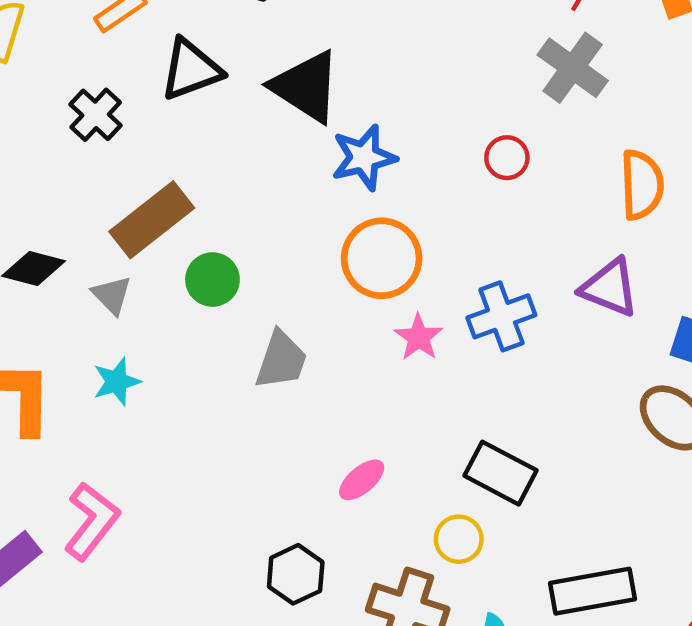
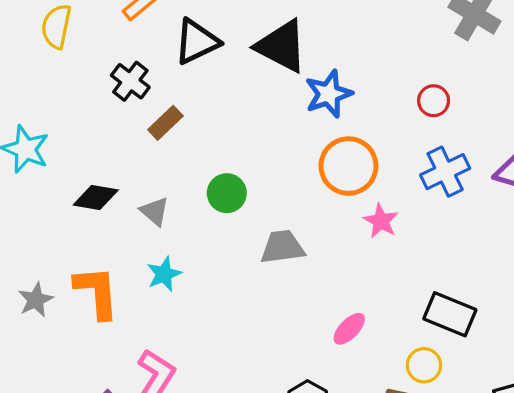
red circle: (507, 158) -> (434, 101), moved
brown rectangle: (152, 220) -> (165, 123), moved, size x0.6
blue cross: (501, 316) -> (445, 172), moved
gray trapezoid: (281, 360) -> (282, 247), turned -111

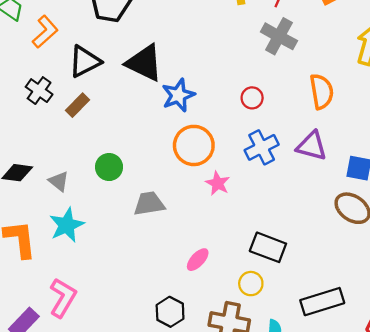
brown rectangle: (165, 123) -> (78, 105), moved
cyan star: (164, 274) -> (67, 225), size x1.4

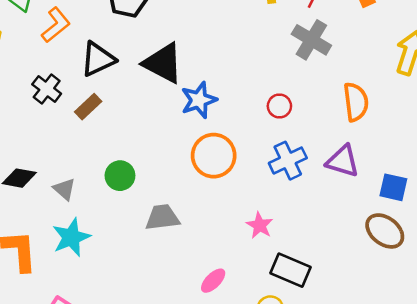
pink star: (218, 183) -> (260, 225), moved

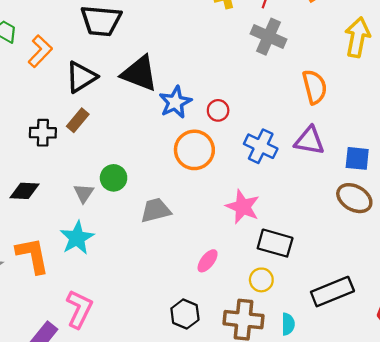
black cross: (47, 89) -> (43, 133), moved, turned -30
red circle: (279, 106) -> (218, 110), moved
blue cross: (288, 161) -> (261, 146), turned -32
gray triangle: (64, 189) -> (84, 193), moved, turned 30
pink star: (260, 225) -> (243, 207), size x1.4

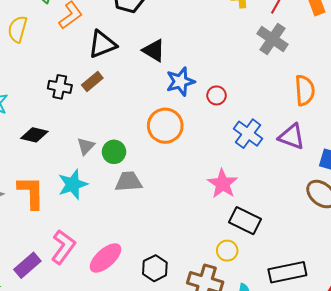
black triangle: (139, 73) -> (154, 50), size x0.7
orange circle: (194, 150) -> (165, 126), moved
green circle: (114, 178) -> (114, 152), moved
gray trapezoid: (156, 210) -> (128, 182), moved
pink ellipse: (208, 261) -> (106, 258), moved, size x1.6

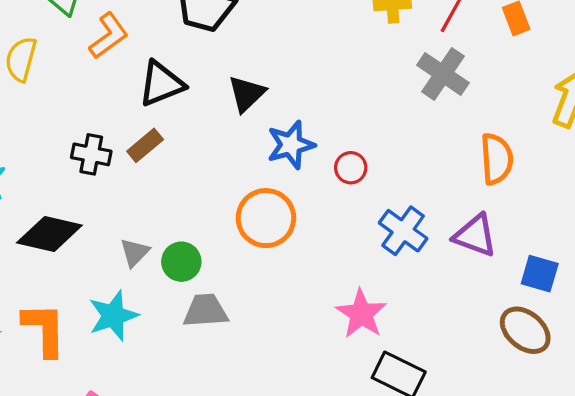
black triangle: (154, 50) -> (247, 94), turned 45
black diamond: (34, 135) -> (49, 234), size x1.4

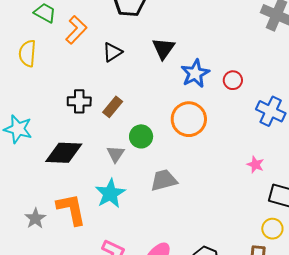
black triangle: (161, 84) -> (112, 52), size x0.7
brown rectangle: (145, 145) -> (113, 107), moved
green circle: (181, 262) -> (141, 136), moved
pink star: (361, 314) -> (255, 165), size x0.6

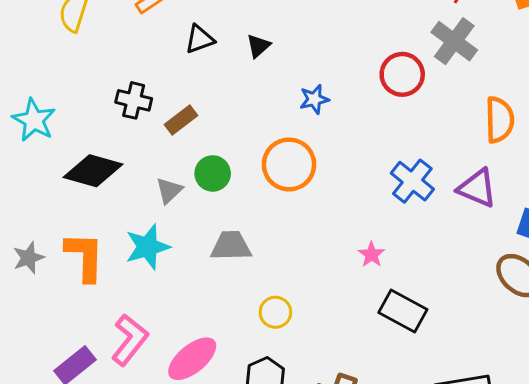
black triangle: (164, 48) -> (258, 46), moved, size x0.7
blue star: (195, 73) -> (314, 99), size x0.7
red circle: (233, 80) -> (402, 74), moved, size x1.5
yellow circle: (272, 229) -> (275, 312), moved

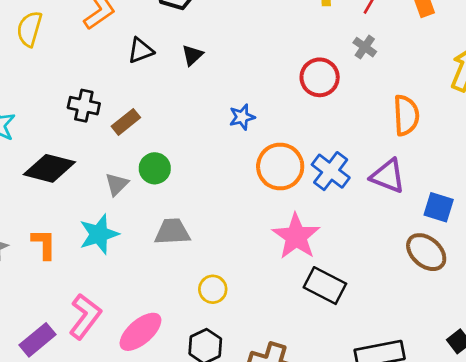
gray cross: (454, 41) -> (365, 47), size x0.6
blue star: (314, 99) -> (242, 117), moved
orange circle: (289, 164) -> (280, 166), moved
pink star: (371, 254) -> (296, 236), size x2.0
orange L-shape: (85, 257) -> (44, 244), size x0.7

